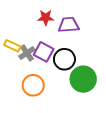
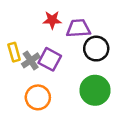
yellow rectangle: (12, 46) -> (14, 52), turned 49
black circle: (64, 59) -> (96, 49), moved

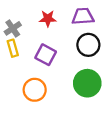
purple trapezoid: (78, 28) -> (83, 16), moved
gray cross: (31, 60) -> (13, 28), moved

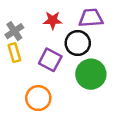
black circle: (88, 45) -> (78, 43), moved
green circle: (87, 83) -> (91, 74), moved

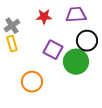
black circle: (78, 43) -> (87, 41), moved
purple square: (50, 60) -> (53, 50), moved

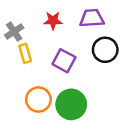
yellow rectangle: (12, 44) -> (25, 53), moved
green circle: (76, 62) -> (71, 104), moved

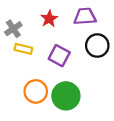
red star: (53, 21) -> (49, 19), turned -30
yellow rectangle: (25, 53) -> (23, 49), turned -60

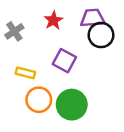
black circle: (97, 46) -> (101, 35), moved
yellow rectangle: (23, 49) -> (25, 73), moved

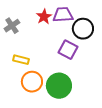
purple trapezoid: (92, 18) -> (63, 15), moved
purple square: (64, 61) -> (68, 50), moved

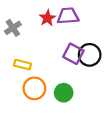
black circle: (83, 29) -> (90, 55), moved
green circle: (59, 86) -> (64, 93), size x0.7

